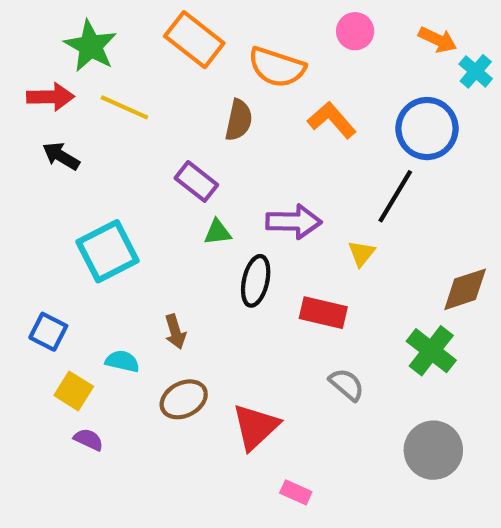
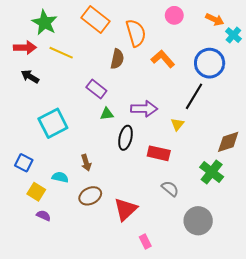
orange semicircle: (277, 67) -> (136, 33), turned -124
gray circle: (433, 450) -> (198, 221), moved
pink rectangle: (296, 492) -> (145, 241), turned 40

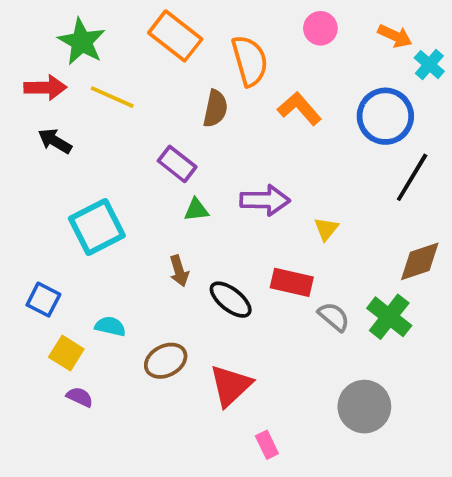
black line: (194, 96) -> (412, 177), moved
black ellipse: (126, 138) -> (231, 300), moved, turned -65
brown arrow: (86, 163) -> (179, 271), moved
gray semicircle: (170, 189) -> (334, 317), moved

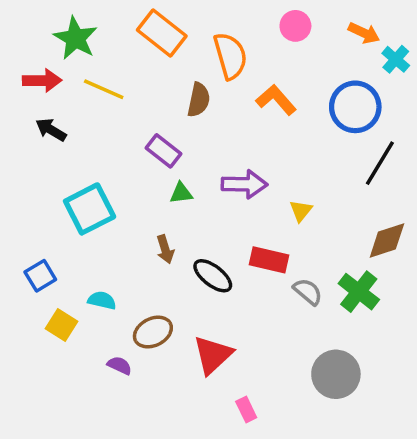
blue square: (43, 300) -> (40, 276), turned 32
purple semicircle: (80, 397) -> (120, 365), moved

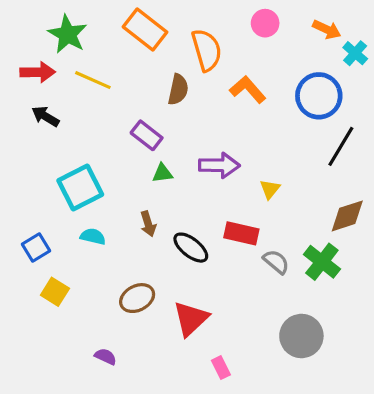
cyan semicircle: (102, 300) -> (93, 236), moved
purple semicircle: (120, 365) -> (106, 357), moved

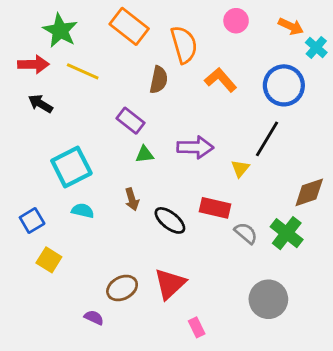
black line: (341, 146) -> (267, 139), moved
brown ellipse: (137, 298) -> (122, 288), moved

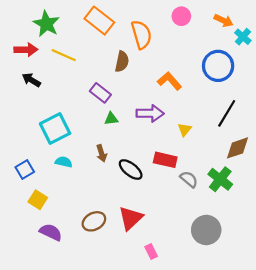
orange L-shape: (221, 80) -> (169, 81), moved
black line: (267, 139) -> (227, 113), moved
purple semicircle: (94, 318) -> (51, 232), moved, size x1.5

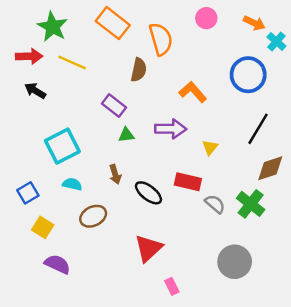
brown ellipse: (94, 221) -> (93, 216), moved

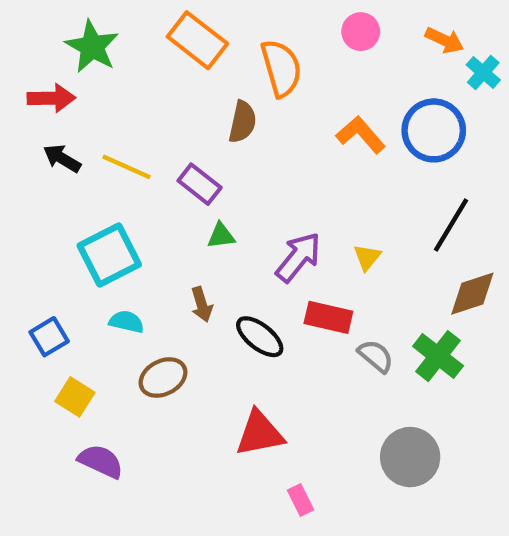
yellow line: (72, 62) -> (126, 167), moved
orange L-shape: (193, 92) -> (361, 135), moved
purple arrow: (171, 129) -> (298, 257), moved, turned -52
red triangle: (148, 248) -> (260, 433), turned 32

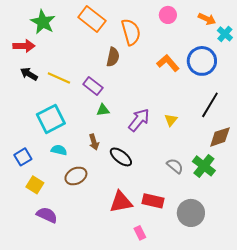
red rectangle: (328, 317) -> (153, 201), moved

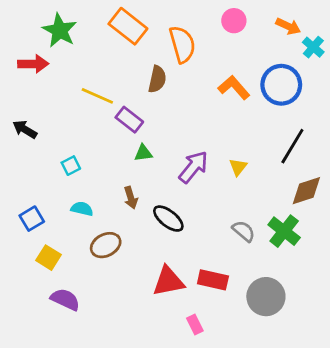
black arrow: (29, 74) -> (25, 129), moved
yellow line: (59, 78) -> (97, 96), moved
cyan square: (51, 119) -> (71, 166), size x0.5

